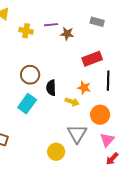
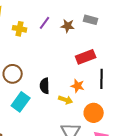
purple line: (51, 25) -> (45, 23), turned -48
brown star: (67, 34) -> (68, 26), moved
brown circle: (30, 75) -> (13, 74), moved

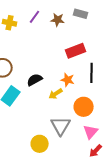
black semicircle: (45, 86) -> (35, 80), turned 63
yellow arrow: (66, 100) -> (56, 94), turned 128

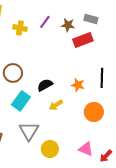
red rectangle: (76, 51) -> (83, 40), moved
yellow arrow: (56, 94) -> (56, 105), moved
gray triangle: (61, 126) -> (29, 131), moved
pink triangle: (91, 132) -> (86, 149), moved, turned -49

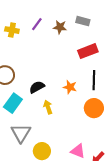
red rectangle: (83, 40) -> (88, 51), moved
yellow arrow: (56, 105) -> (48, 107), turned 104
orange circle: (94, 112) -> (94, 108), moved

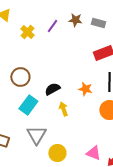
brown star: (60, 27) -> (75, 20), moved
yellow cross: (12, 30) -> (27, 32), turned 32

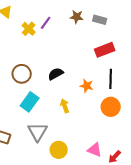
purple line: (52, 26) -> (46, 23), moved
black semicircle: (52, 89) -> (56, 74), moved

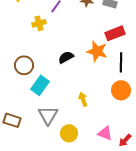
yellow cross: (29, 29) -> (39, 23), moved, turned 32
brown circle: (22, 74) -> (24, 65), moved
orange star: (87, 86) -> (97, 51), moved, size x1.5
yellow arrow: (65, 106) -> (83, 99), moved

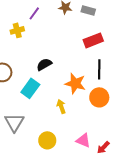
orange star: (97, 51) -> (75, 83), moved
cyan rectangle: (40, 85) -> (30, 88), moved
gray triangle: (48, 115) -> (14, 122), moved

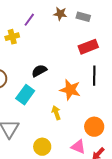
orange circle: (99, 97) -> (94, 127), moved

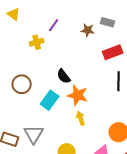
brown star: (60, 14) -> (88, 30), moved
black semicircle: (39, 71) -> (64, 76), turned -98
orange star: (70, 90) -> (78, 95), moved

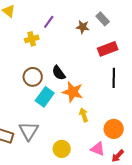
gray rectangle: (108, 22) -> (103, 19), turned 32
brown circle: (22, 84) -> (33, 77), moved
yellow arrow: (81, 118) -> (84, 115), moved

